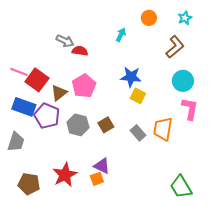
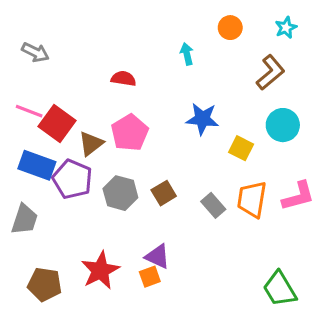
cyan arrow: (121, 35) -> (187, 54), turned -40
gray arrow: (65, 41) -> (35, 52), moved
yellow square: (138, 96) -> (241, 148), moved
pink L-shape: (190, 109) -> (298, 196), moved, turned 65

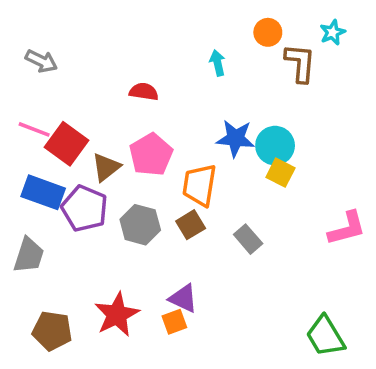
brown L-shape: (270, 72) -> (300, 63), moved, turned -45
cyan circle: (283, 125) -> (275, 146), moved
orange trapezoid: (252, 199) -> (200, 185), moved

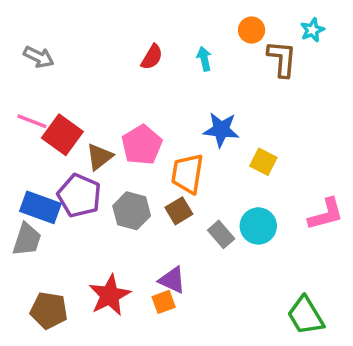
red semicircle: (144, 92) -> (152, 57), moved, turned 112
cyan circle: (275, 146) -> (258, 226), moved
blue rectangle: (43, 192) -> (40, 207), moved
gray rectangle: (248, 239) -> (221, 234), moved

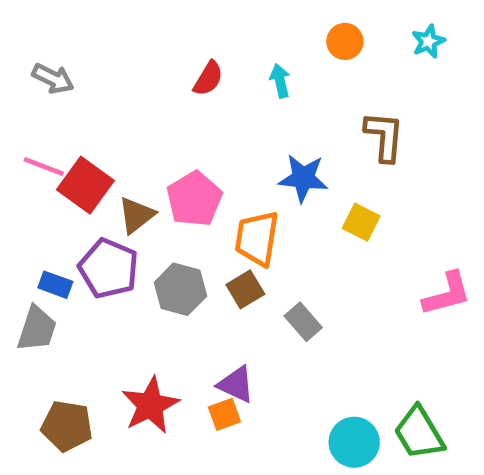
brown L-shape: (282, 59) -> (384, 136), moved
blue rectangle: (40, 207) -> (55, 285), size x0.6
cyan circle: (258, 226) -> (354, 442), moved

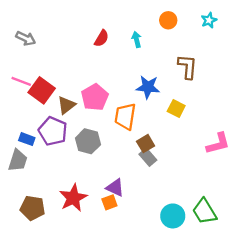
brown square: (245, 289) -> (146, 144), moved

